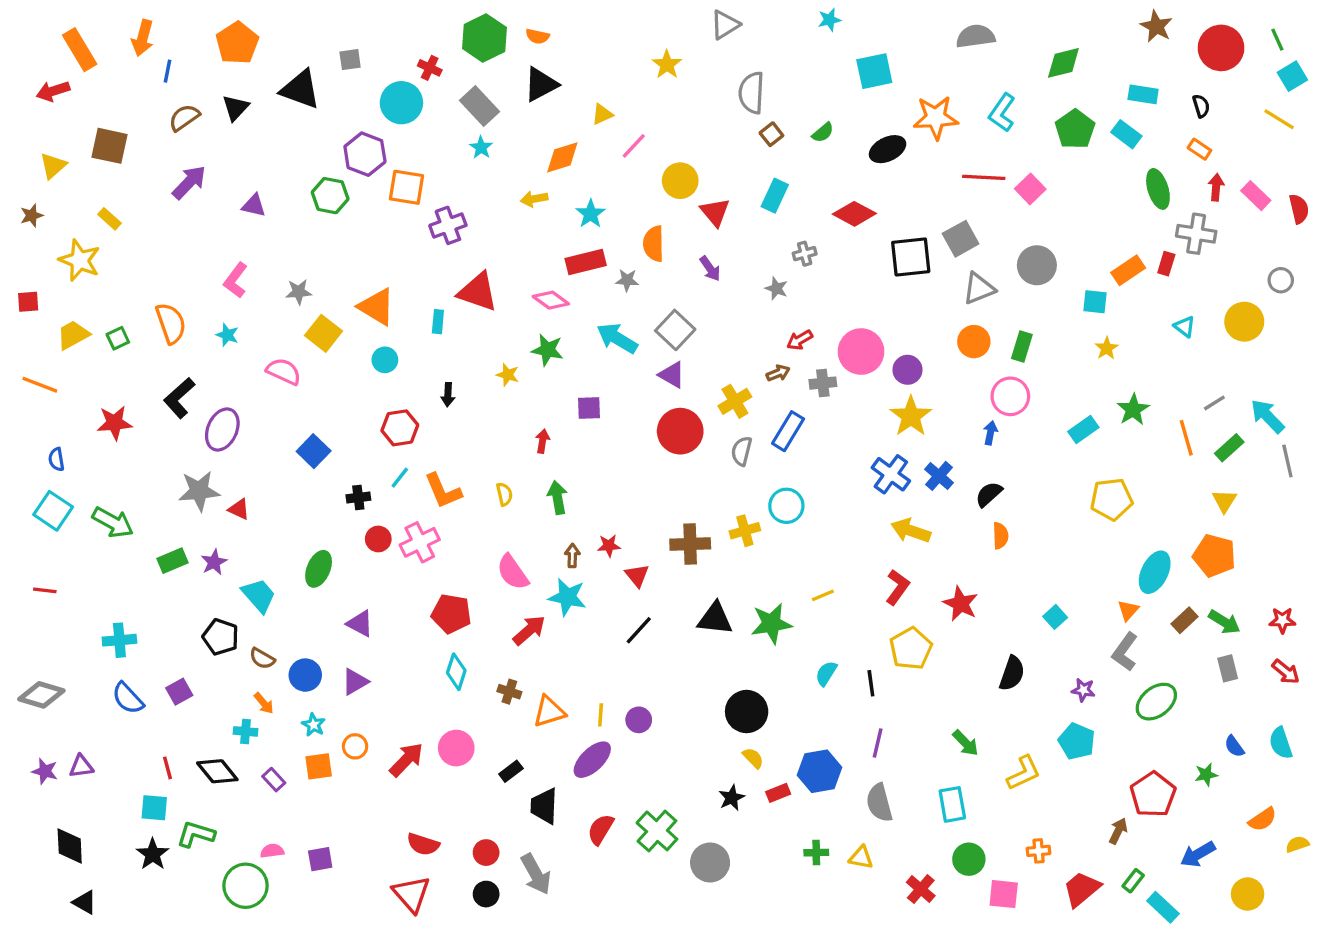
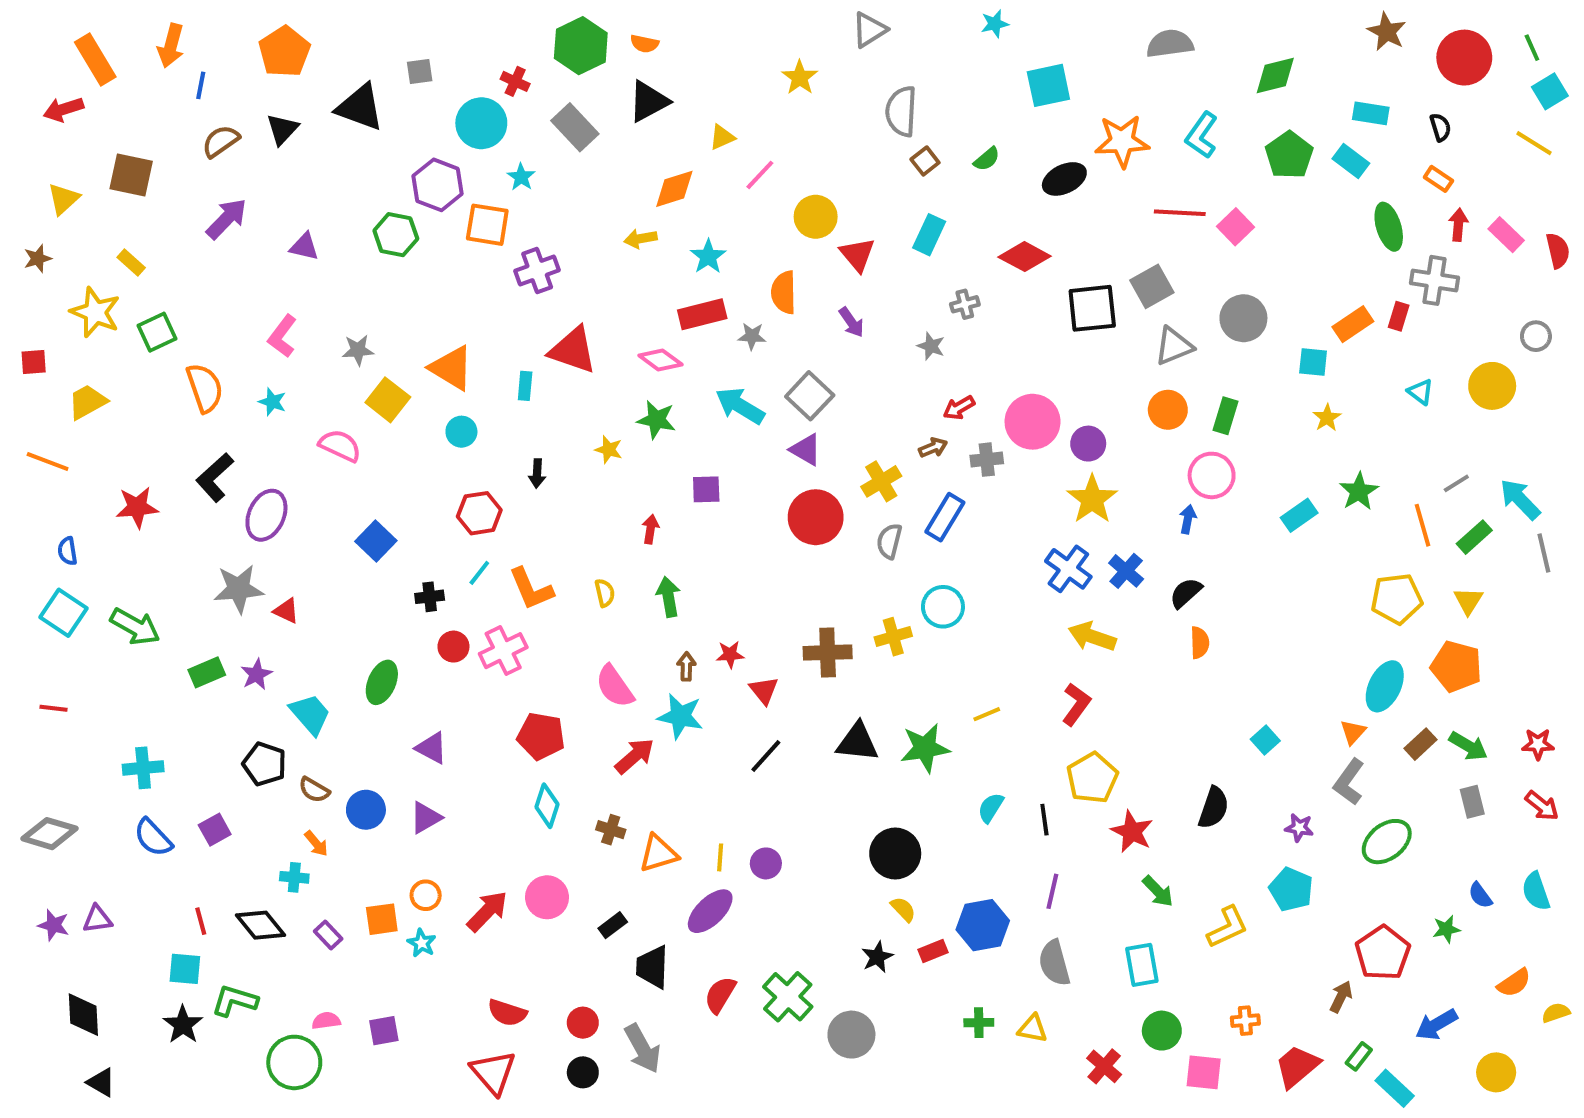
cyan star: (481, 147) -> (521, 177), moved
green square: (118, 338) -> (157, 332), moved, size x1.4
yellow pentagon: (1112, 499) -> (1397, 599), moved
red star: (961, 604) -> (1132, 832), moved
cyan star: (314, 725) -> (422, 943), moved

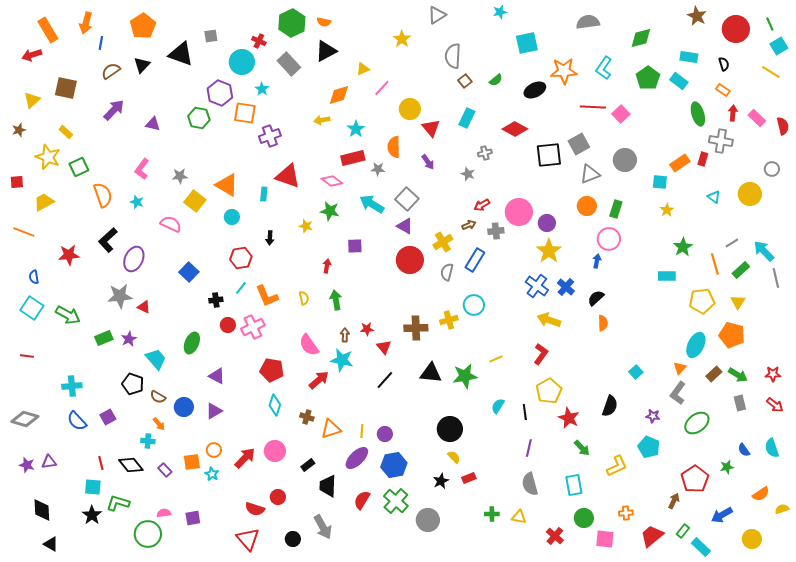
cyan rectangle: (1299, 515) -> (667, 276), moved, turned 36
blue hexagon: (983, 925) -> (394, 465), moved
red circle: (583, 1023) -> (278, 497), moved

